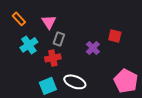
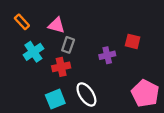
pink triangle: (49, 22) -> (56, 25), turned -42
purple cross: (93, 48) -> (107, 55), turned 32
white ellipse: (75, 82) -> (86, 94), turned 35

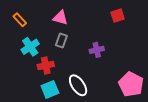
pink triangle: (56, 25) -> (60, 18), moved
red square: (133, 41) -> (118, 16), moved, turned -32
red cross: (61, 67) -> (46, 66), moved

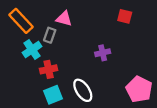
red square: (118, 16) -> (125, 16), turned 32
orange rectangle: (20, 20) -> (21, 21), size x1.6
gray rectangle: (61, 41) -> (50, 35), moved

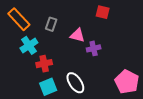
red square: (125, 16) -> (103, 12), moved
pink triangle: (64, 19) -> (77, 35), moved
gray rectangle: (50, 35) -> (51, 24), moved

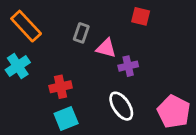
gray rectangle: (51, 24) -> (81, 33), moved
cyan cross: (29, 45) -> (18, 66), moved
white ellipse: (75, 83) -> (121, 106), moved

